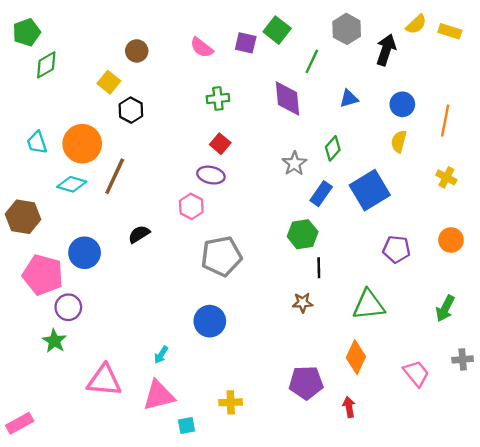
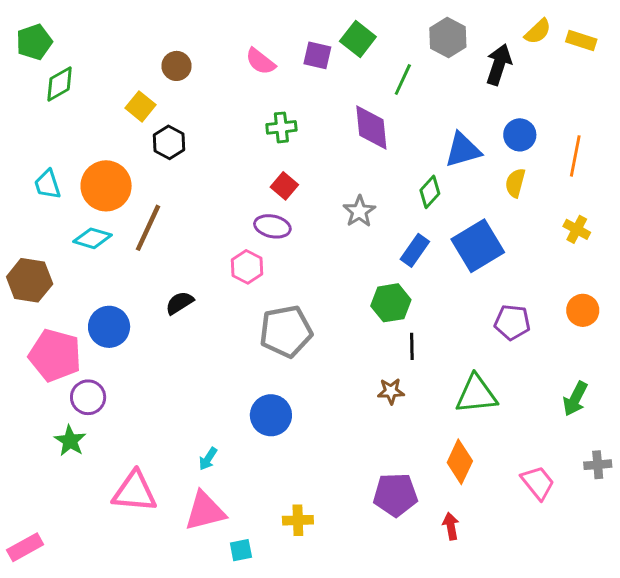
blue triangle: (349, 99) -> (463, 150), moved, size x1.5
gray star: (294, 163) -> (359, 211), moved

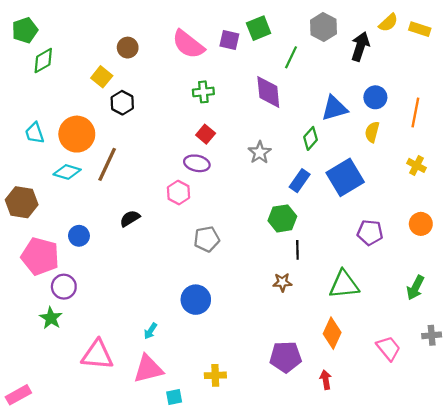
green square: (358, 39) -> (259, 28), turned 30
pink semicircle: (260, 61) -> (188, 44), size x1.5
blue circle: (109, 327) -> (79, 236), size x0.7
gray pentagon: (286, 331) -> (207, 239), size x0.7

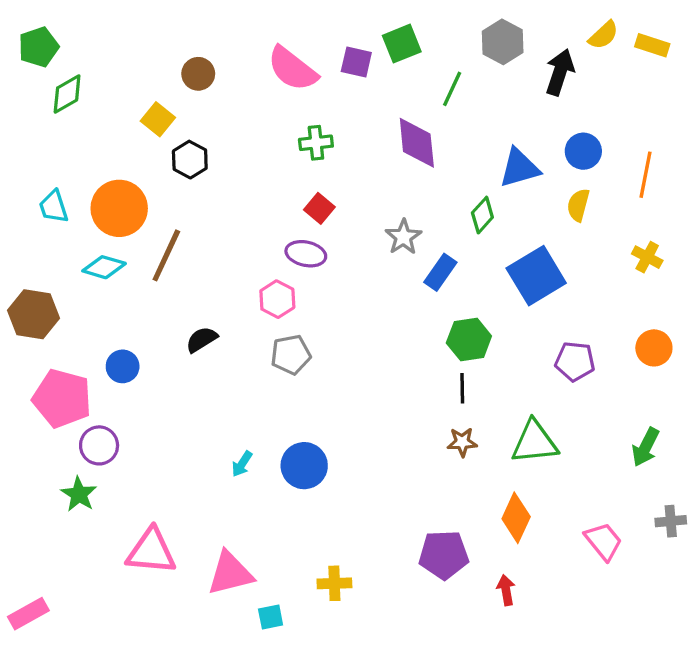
blue rectangle: (300, 181) -> (440, 272), moved
green hexagon: (282, 218) -> (469, 340), moved
gray pentagon: (207, 239) -> (291, 355), moved
brown star: (282, 282) -> (462, 442), moved
cyan arrow: (150, 331) -> (242, 464), moved

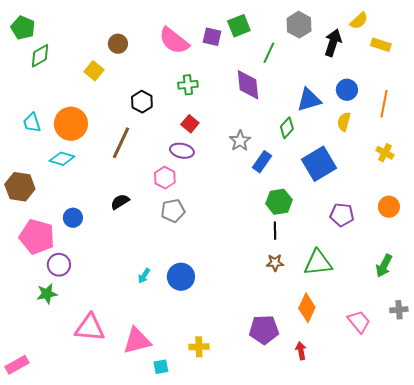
yellow rectangle: (652, 45) -> (381, 45), moved
green pentagon: (38, 47) -> (23, 28), turned -30
black hexagon: (190, 160) -> (142, 102), moved
brown line: (166, 255) -> (121, 143), moved
green star: (79, 494) -> (47, 294), turned 30

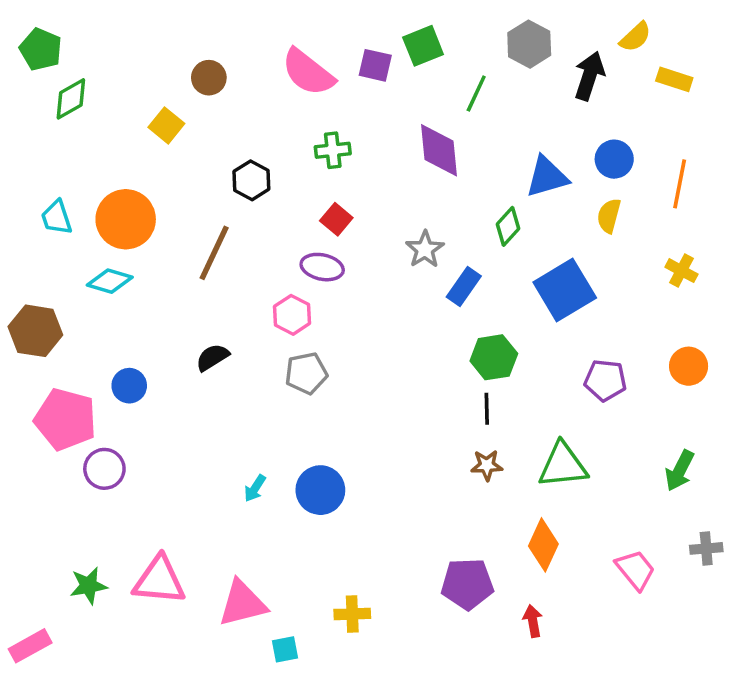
green star: (47, 294) -> (89, 586), moved

